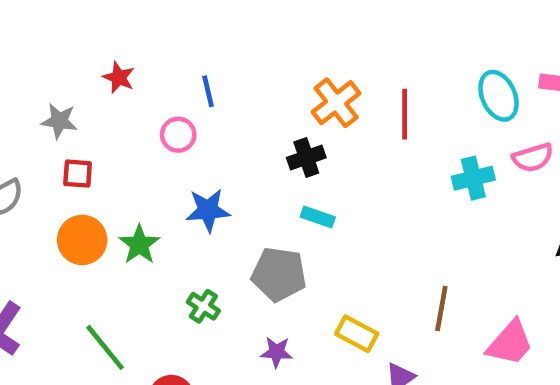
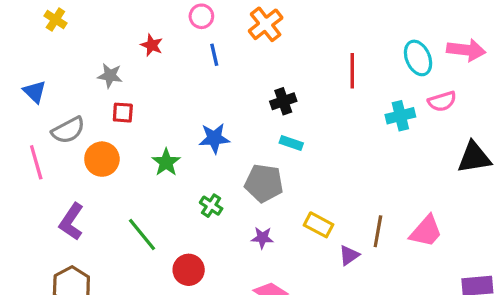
orange cross: (336, 103) -> (266, 24), moved
pink circle: (178, 135) -> (201, 16), moved
orange circle: (82, 240) -> (102, 159), moved
brown line: (441, 309) -> (378, 231), moved

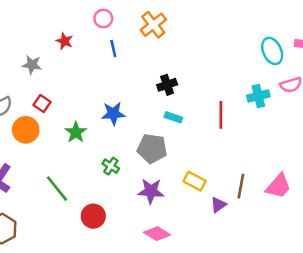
red line: (352, 71) -> (221, 115), moved
red square: (123, 113) -> (42, 104), moved, turned 30
purple star: (262, 238) -> (151, 191), size x1.5

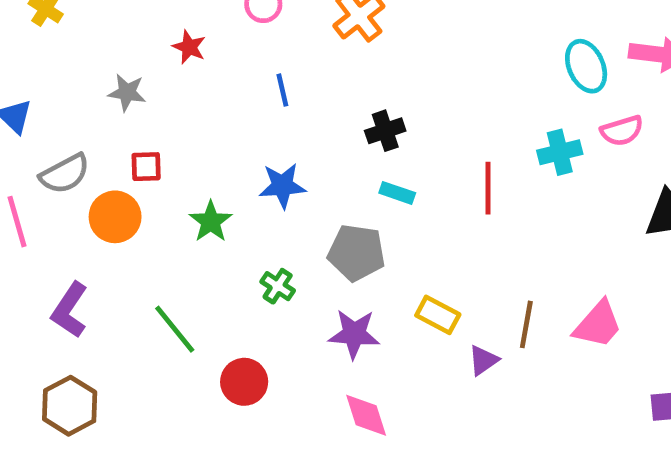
blue line: (113, 49) -> (282, 90), moved
red square: (42, 104) -> (146, 167), turned -36
pink diamond: (157, 234) -> (366, 415), turned 40

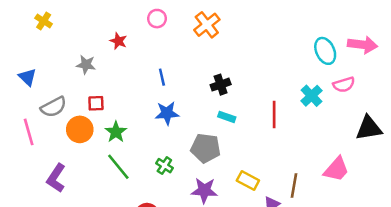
blue line: (282, 90) -> (162, 77), moved
cyan cross: (560, 152) -> (312, 96), turned -30
green star: (211, 222) -> (116, 132), moved
pink trapezoid: (598, 324) -> (336, 169), moved
green line: (175, 329) -> (118, 167), moved

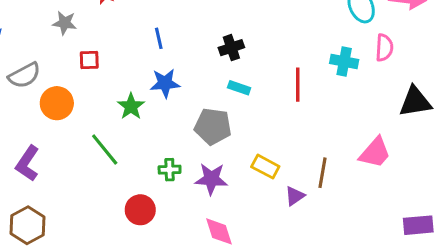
pink semicircle: (344, 85) -> (384, 48), turned -70
cyan cross: (312, 96) -> (344, 62), turned -35
red square: (96, 103) -> (89, 60), moved
green star: (116, 132) -> (131, 106), moved
green cross: (164, 166) -> (170, 170), moved, turned -35

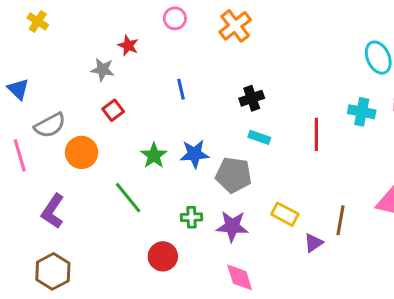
gray star: (65, 23) -> (103, 70), moved
red square: (89, 60) -> (113, 110), turned -35
blue star: (165, 83) -> (194, 154), moved

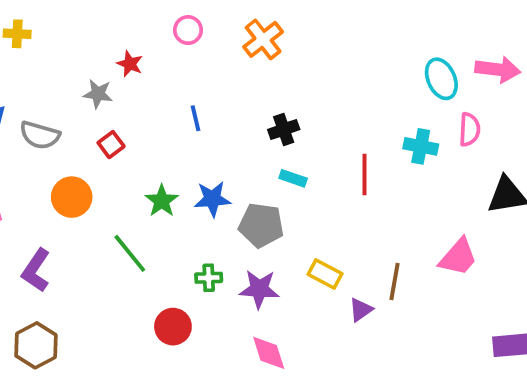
yellow cross: (38, 21) -> (17, 34), turned -30
gray semicircle: (50, 125) -> (40, 135), moved, turned 44

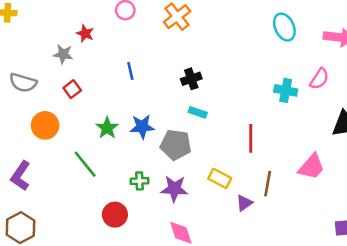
cyan ellipse: (441, 79) -> (284, 27), moved
pink semicircle: (470, 130) -> (319, 79), turned 30
red line: (364, 175) -> (251, 138), moved

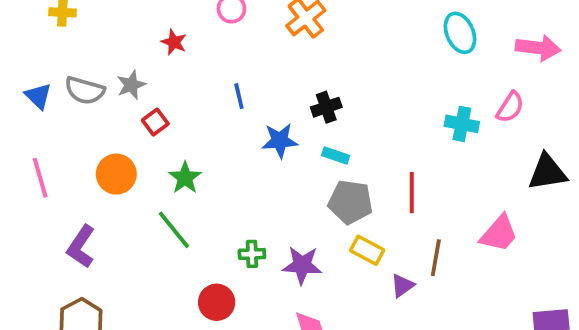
gray star: (63, 54) -> (131, 85), moved, turned -30
gray semicircle: (23, 83) -> (85, 90), moved
blue star: (142, 127) -> (280, 141), moved
green star: (107, 128) -> (185, 178), moved
gray pentagon: (176, 145) -> (350, 202), moved

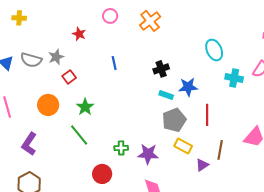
cyan ellipse: (460, 33) -> (214, 50), moved
blue star: (280, 141) -> (188, 87), moved
gray pentagon: (350, 202) -> (174, 120), turned -30

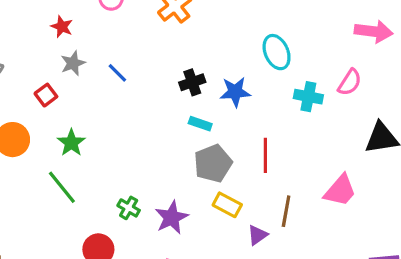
gray star: (56, 57) -> (73, 63), moved
blue line: (114, 63) -> (117, 73), turned -32
blue star: (188, 87) -> (235, 92), moved
green cross: (121, 148) -> (129, 208), turned 32
purple star: (148, 154) -> (172, 218), turned -30

